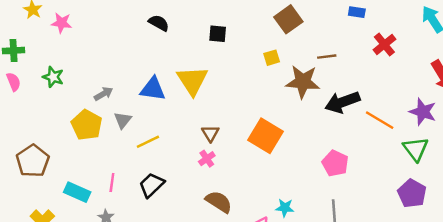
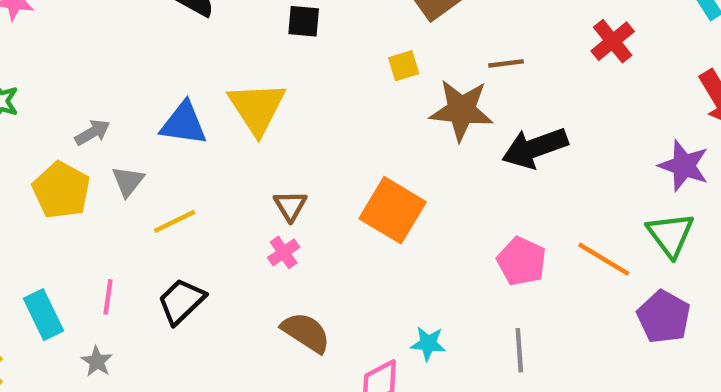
orange line: (380, 120) -> (604, 259), moved
cyan rectangle: (77, 192) -> (44, 315), turned 40

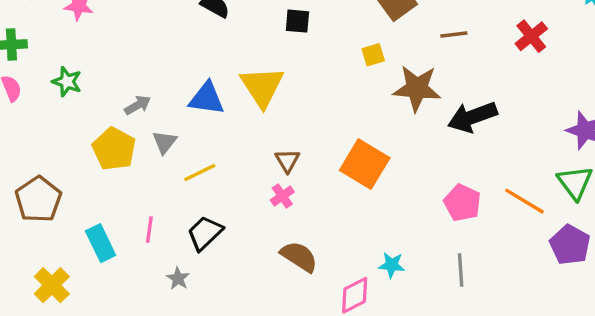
brown line: (506, 63) -> (454, 35), moved
gray star: (97, 361) -> (178, 278), moved

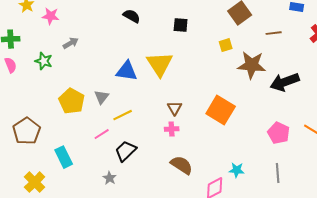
gray arrow: (138, 105) -> (71, 43), moved
pink cross: (282, 196) -> (172, 129), turned 32
pink line: (149, 230) -> (102, 134), moved, turned 49

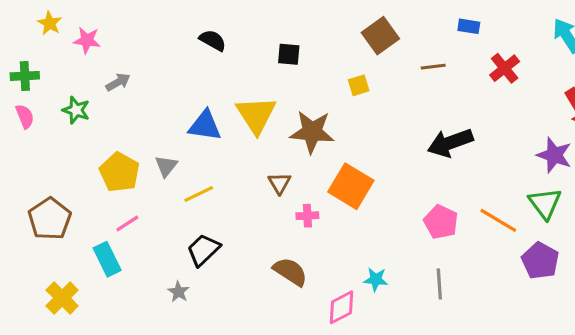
brown star: (252, 65) -> (312, 132), moved
pink cross: (172, 129) -> (307, 216), moved
pink line: (102, 134) -> (127, 223), moved

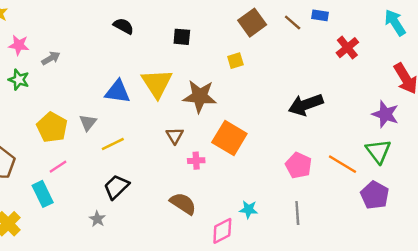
pink star: (87, 40) -> (19, 45), moved
brown line: (433, 67) -> (293, 23), moved, turned 48

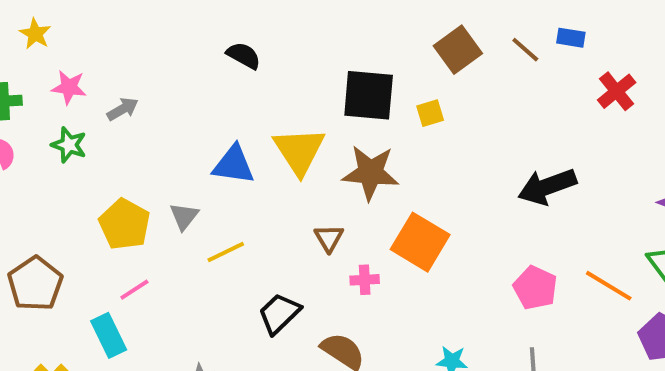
black square: (182, 37) -> (369, 95), moved, size x1.8
black trapezoid: (116, 187) -> (279, 313), moved

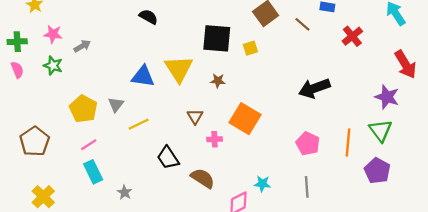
brown line: (525, 50) -> (302, 24), moved
brown star: (371, 173) -> (218, 81), size x0.5
orange line: (609, 286) -> (348, 143), turned 64
black trapezoid: (279, 313) -> (168, 158), turned -80
cyan rectangle: (109, 335) -> (93, 172), moved

